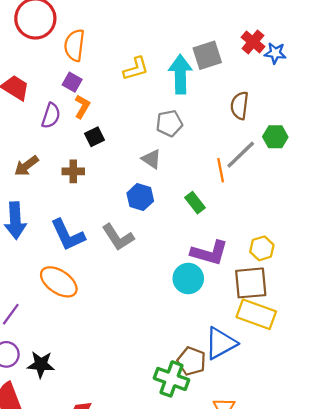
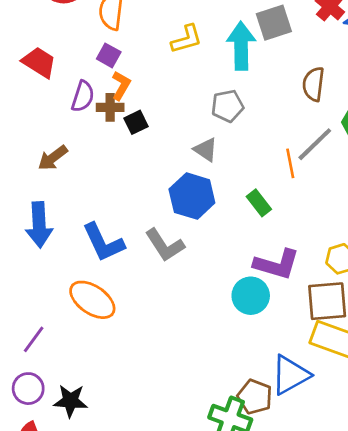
brown cross: (73, 171) -> (110, 107), moved
blue hexagon: (140, 197) -> (192, 196), size x1.4

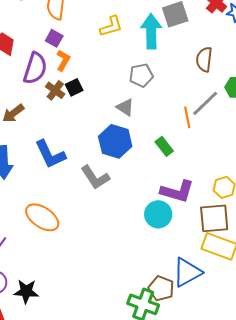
purple semicircle: (83, 96) -> (35, 68), size x1.4
brown cross: (110, 107) -> (55, 90), moved, turned 36
blue L-shape: (103, 242) -> (50, 154), moved

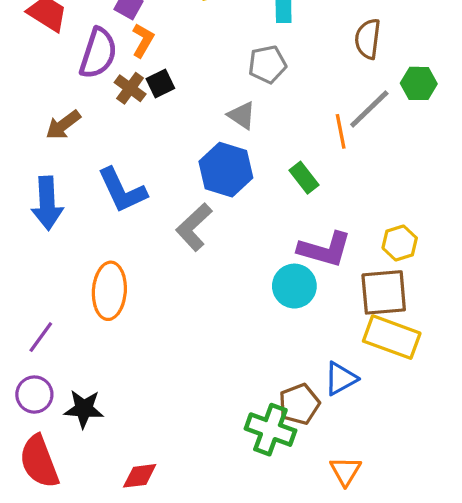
gray L-shape: (95, 177) -> (194, 227), turned 80
orange ellipse: (42, 217) -> (109, 291), turned 60
blue triangle: (187, 272) -> (341, 379), size x0.7
brown pentagon: (161, 288) -> (299, 404), turned 30

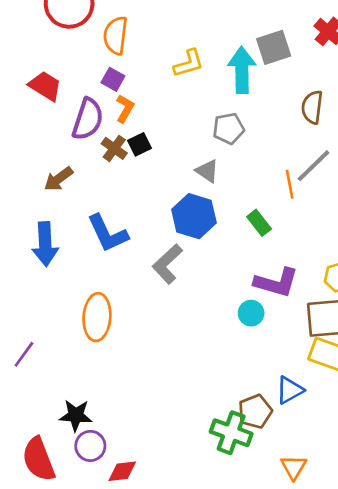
cyan circle: (294, 286) -> (251, 313), size x0.7
purple line: (41, 337) -> (24, 354), moved
purple circle: (34, 395) -> (90, 446), moved

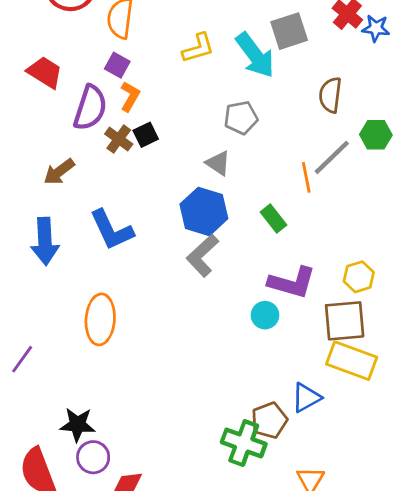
cyan arrow: (242, 70) -> (255, 55), turned 144
gray L-shape: (167, 264) -> (202, 256), moved

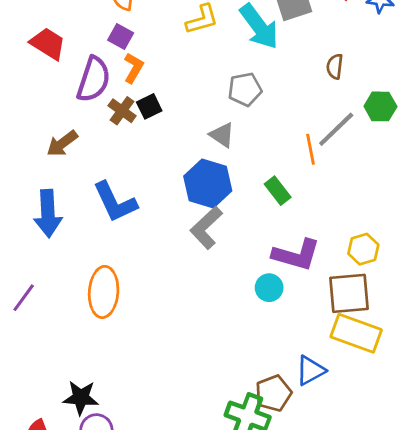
brown semicircle: (330, 95) -> (335, 66), size x0.7
purple line: (22, 359) -> (24, 298), moved

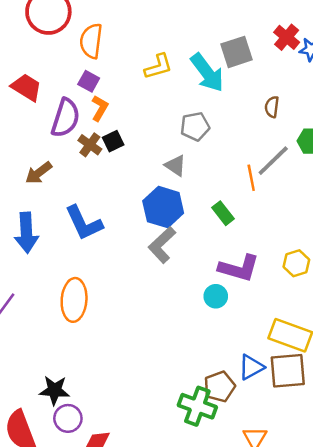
brown square: (349, 293) -> (288, 371), moved

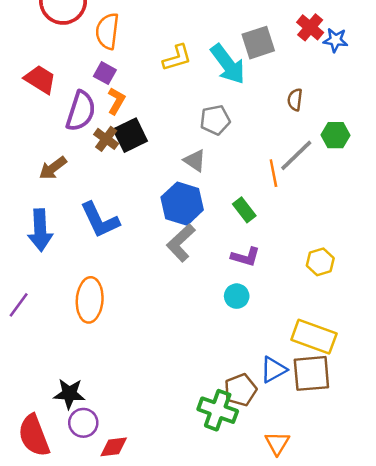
black square: (113, 141) -> (130, 135), size x1.5
purple L-shape: (239, 268) -> (246, 257), moved, size x0.7

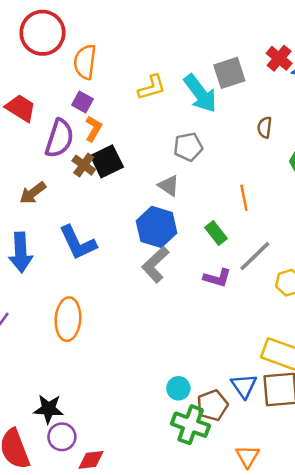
gray line: (296, 155) -> (255, 256), moved
cyan circle: (237, 296) -> (178, 388), moved
blue triangle: (273, 370) -> (244, 386), turned -36

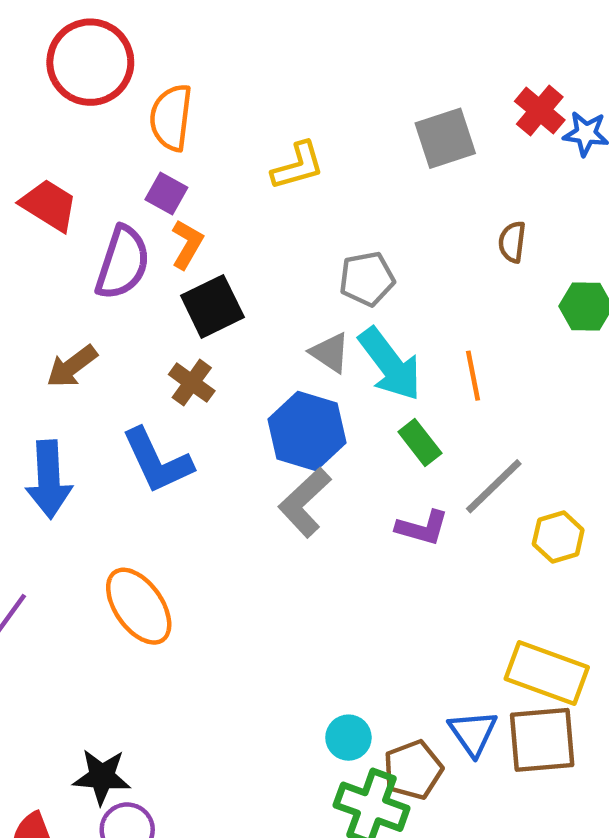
cyan arrow: (200, 93) -> (390, 364), moved
brown cross: (84, 165) -> (192, 383), moved
orange ellipse: (68, 319) -> (139, 606), turned -39

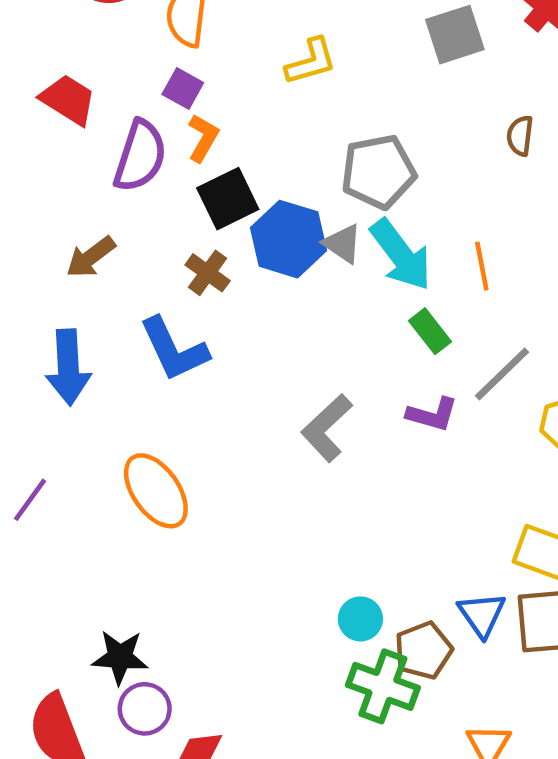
gray pentagon: (367, 279) -> (378, 172), size x1.4
blue hexagon: (307, 431) -> (288, 239), moved
gray L-shape: (305, 502) -> (327, 428), moved

